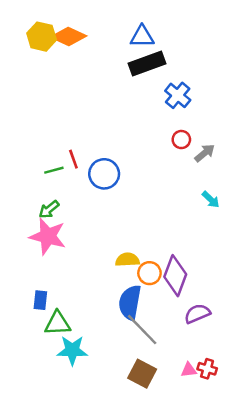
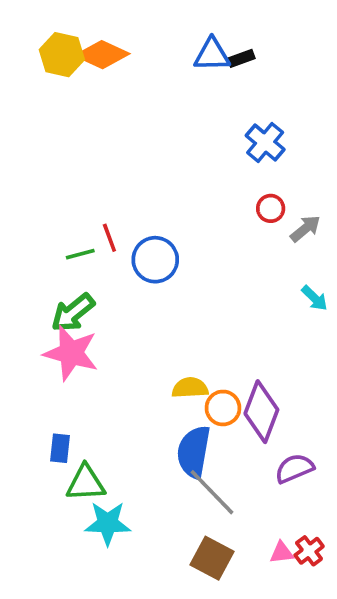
black rectangle: (147, 64) -> (241, 58), moved, size x0.5
green arrow: (49, 209) -> (73, 313), size x1.4
red cross: (207, 369) -> (309, 551), turned 36

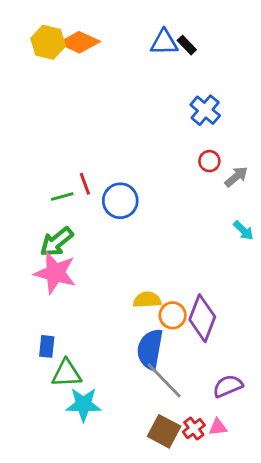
black rectangle: (241, 58) -> (187, 45), turned 66
purple semicircle: (294, 468) -> (228, 386), moved
red cross: (309, 551) -> (194, 429), moved

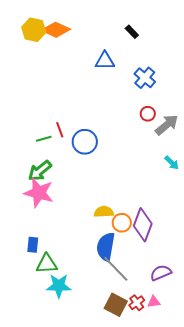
blue triangle: (164, 42) -> (105, 61), moved
gray arrow: (236, 177) -> (167, 125), size x1.4

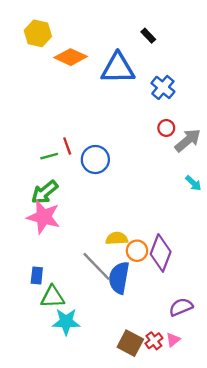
orange diamond: (56, 30) -> (71, 57), moved
blue triangle: (105, 61) -> (118, 68), size x1.5
gray line: (116, 269) -> (96, 266), moved
pink triangle: (154, 302) -> (173, 340), turned -32

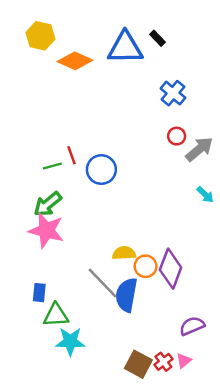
blue triangle: (118, 68) -> (125, 48), moved

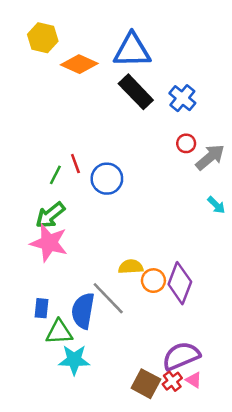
black rectangle: (157, 38) -> (136, 92), moved, size x2.0
green line: (52, 166) -> (55, 175), turned -48
blue semicircle: (126, 295) -> (83, 311), moved
purple semicircle: (192, 326) -> (181, 356), moved, size x1.4
pink triangle: (184, 361) -> (194, 380), turned -49

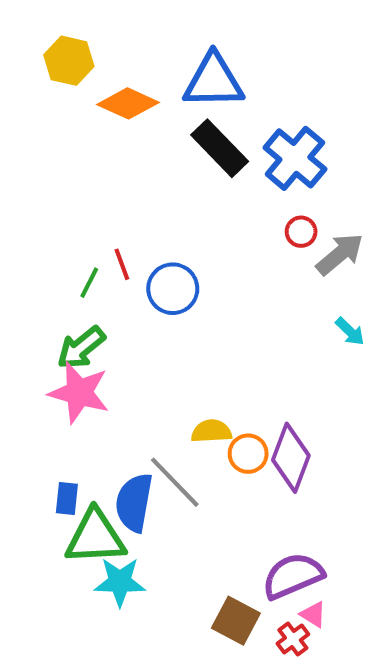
blue cross: (182, 98) -> (295, 158), size x1.4
green triangle: (59, 332) -> (95, 537), size x1.4
red cross: (172, 381) -> (293, 639), moved

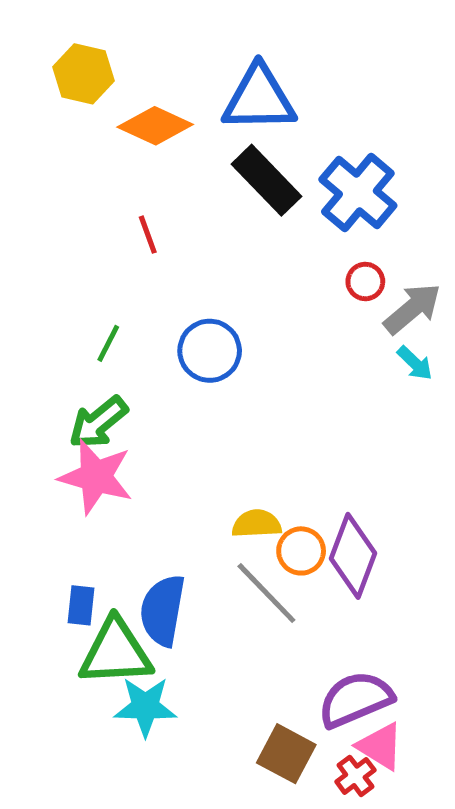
red line: (122, 264) -> (148, 235), moved
cyan arrow: (350, 331) -> (415, 363), moved
gray line: (175, 482) -> (266, 593), moved
pink triangle: (313, 615) -> (380, 746), size x1.5

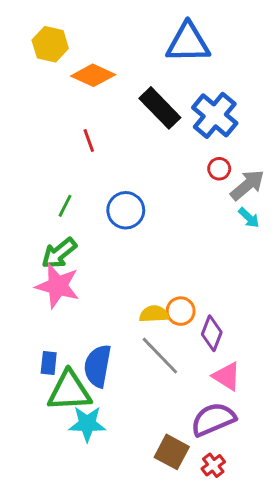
blue triangle: (259, 99) -> (188, 43), moved
orange circle: (301, 551) -> (181, 311), moved
purple diamond: (353, 556) -> (212, 333), size x0.7
pink triangle: (380, 746) -> (227, 376), moved

